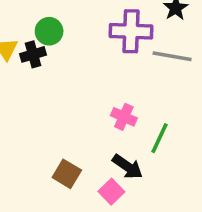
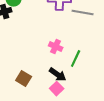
pink square: (111, 192) -> (57, 89), moved

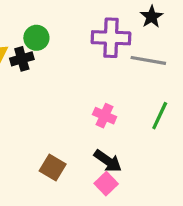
green line: (76, 59) -> (160, 116), moved

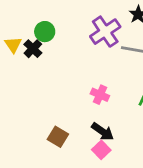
purple cross: (111, 38) -> (105, 32), turned -36
black cross: (22, 59) -> (33, 49), turned -30

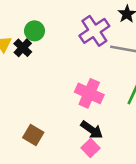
pink cross: (100, 95) -> (89, 93), size x1.5
brown square: (58, 137) -> (33, 135), moved

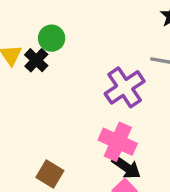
purple cross: (94, 31) -> (125, 87), moved
pink cross: (89, 93) -> (118, 142), moved

